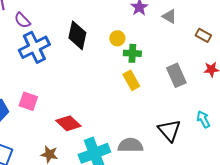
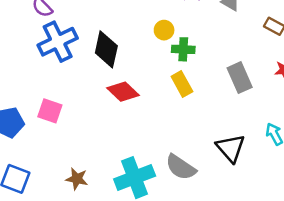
black diamond: (77, 35) -> (106, 49), moved
red diamond: (68, 123) -> (123, 92), moved
gray semicircle: (130, 145) -> (181, 167), turned -145

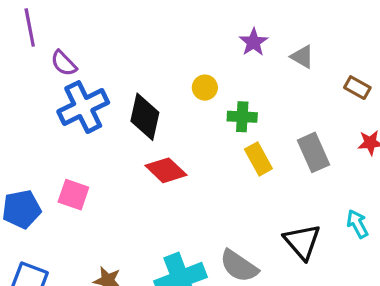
yellow circle: (164, 30) -> (205, 88), moved
yellow rectangle: (182, 84) -> (258, 159), moved

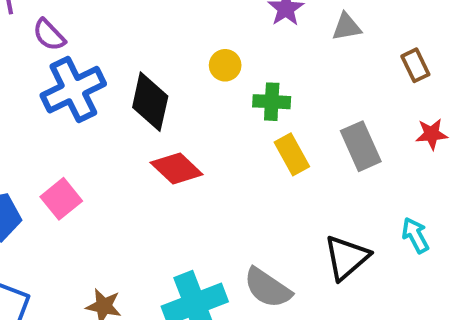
gray triangle: (302, 57) -> (347, 27), turned -40
brown rectangle: (357, 88) -> (415, 65), turned 35
pink square: (73, 195) -> (61, 199), turned 32
black triangle: (302, 242) -> (347, 258), turned 30

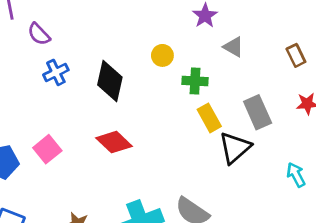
gray triangle: (347, 27) -> (233, 47), moved, turned 40
blue cross: (73, 90) -> (56, 72), size x0.6
red diamond: (177, 168) -> (114, 142), moved
black triangle: (347, 258) -> (235, 148), moved

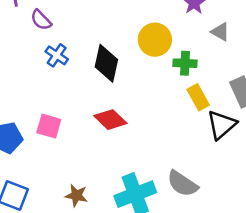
yellow circle: (162, 55) -> (155, 40), size x1.6
blue cross: (56, 72) -> (57, 55), turned -30
pink square: (47, 149) -> (49, 126), turned -35

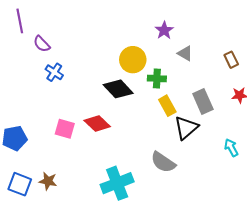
black diamond: (106, 63) -> (118, 89), moved, turned -56
pink square: (49, 126) -> (65, 129), moved
gray semicircle: (182, 184) -> (163, 162), moved
brown star: (76, 195) -> (48, 181), moved

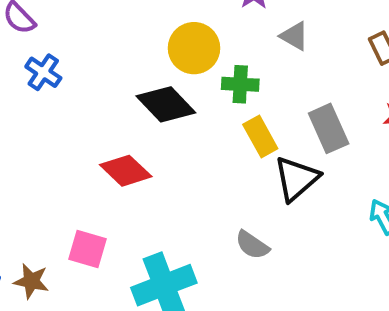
pink square: (65, 129) -> (88, 249), moved
gray semicircle: (163, 162) -> (252, 245), size x0.7

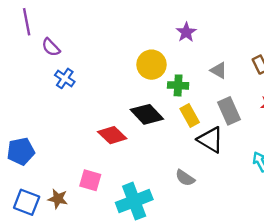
gray triangle: (294, 36) -> (219, 70), moved
black diamond: (166, 104) -> (147, 114), moved
black triangle: (296, 179) -> (210, 140), turned -48

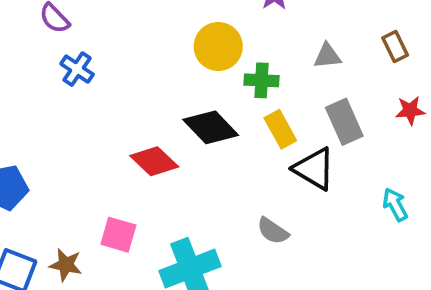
gray triangle: (219, 70) -> (327, 56), turned -36

